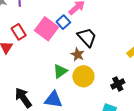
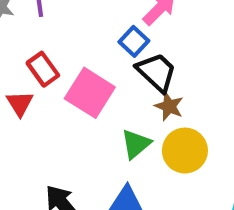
pink square: (47, 29) -> (90, 93), moved
black trapezoid: (87, 37) -> (157, 72), moved

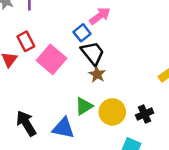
green triangle: (136, 144) -> (84, 106), moved
yellow circle: (185, 151) -> (112, 112), moved

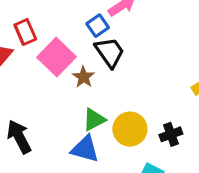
brown star: (97, 74) -> (84, 77), moved
blue triangle: (63, 128) -> (85, 149), moved

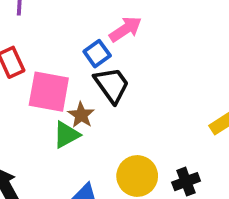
pink square: (57, 57) -> (49, 92), turned -33
green triangle: (94, 119) -> (66, 135), moved

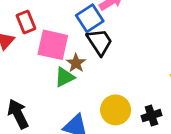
blue square: (97, 54) -> (90, 18), size x1.4

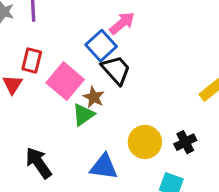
red rectangle: (26, 22) -> (32, 61), turned 45
pink square: (53, 45) -> (65, 81), turned 36

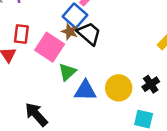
brown star: (94, 97) -> (70, 32), moved
blue triangle: (104, 167) -> (85, 91), moved

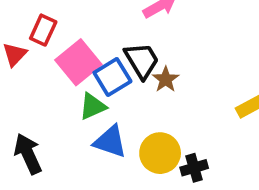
blue square: (75, 16) -> (112, 77), moved
brown star: (70, 32) -> (166, 79), moved
black cross: (151, 84) -> (194, 168), moved

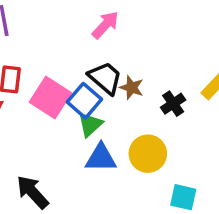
green triangle: (93, 106) -> (90, 124), moved
black cross: (194, 168) -> (173, 104), moved

